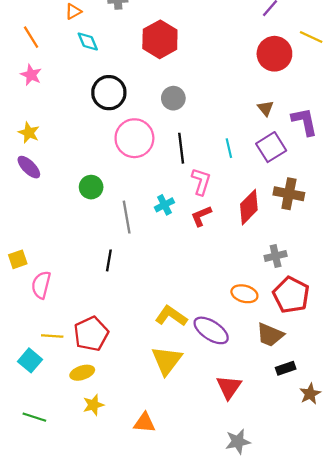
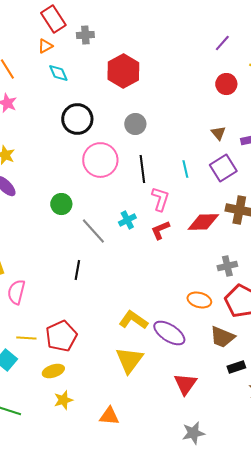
red circle: (274, 54) -> (226, 84), size x0.7
red diamond: (249, 207) -> (203, 222), turned 44
gray line: (127, 217) -> (93, 231), turned -32

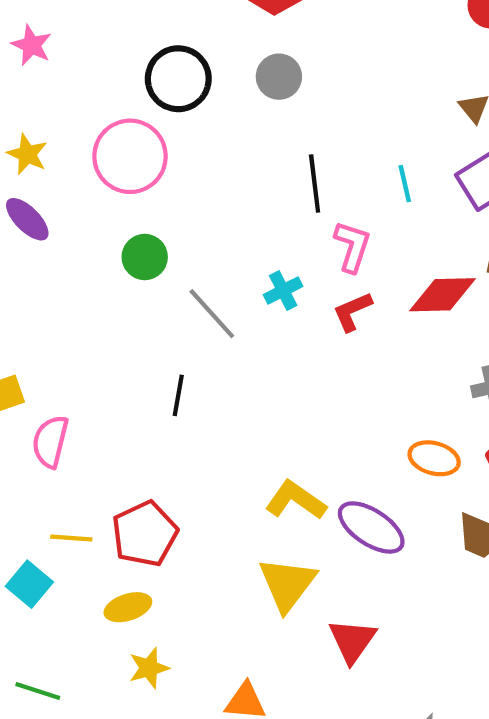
gray circle: (135, 124) -> (279, 77), moved
pink circle: (100, 160) -> (130, 156), moved
red triangle: (185, 384) -> (352, 641), moved

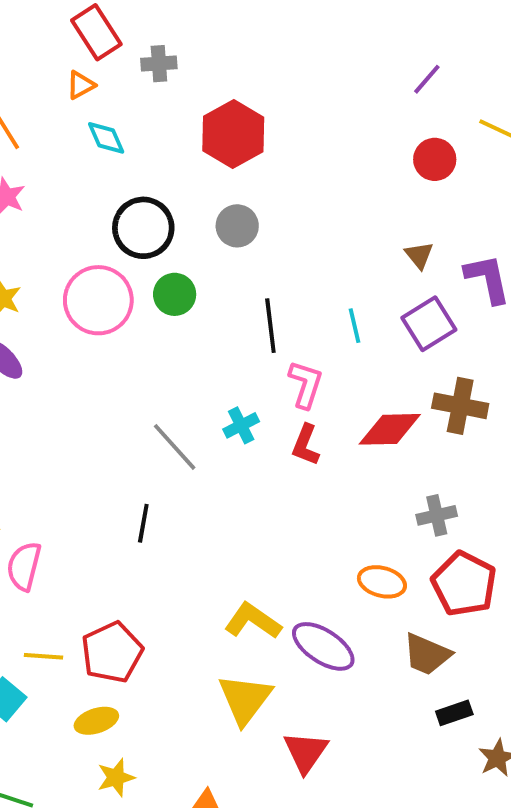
green circle: (145, 257) -> (175, 294), moved
red L-shape: (352, 311) -> (306, 445), turned -45

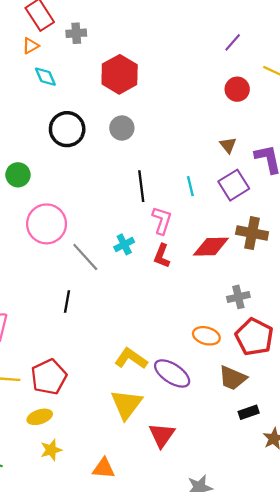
green circle: (175, 294) -> (18, 175), moved
pink circle: (98, 300) -> (47, 224), moved

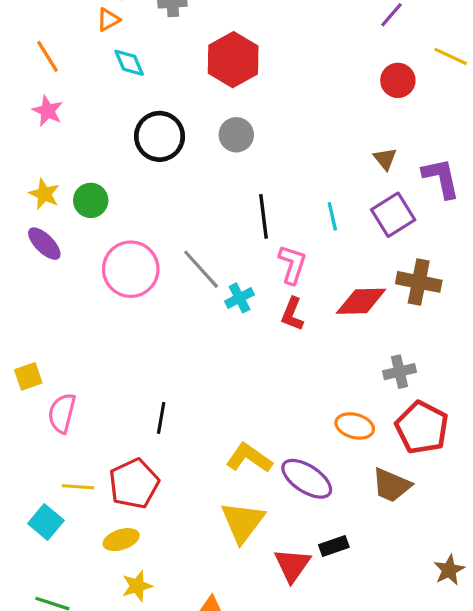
gray line: (85, 257) -> (201, 269), moved
black line: (67, 302) -> (161, 418), moved
black rectangle: (249, 412) -> (334, 546), moved

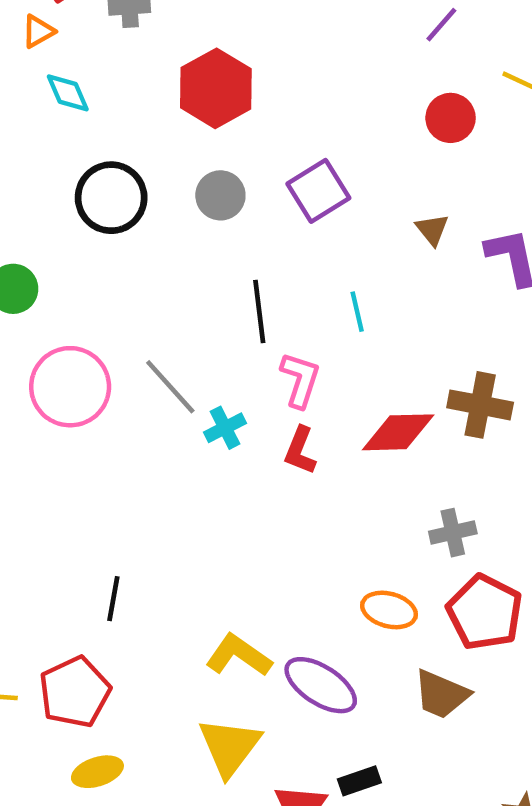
purple square: (393, 215) -> (318, 191), moved
yellow ellipse: (121, 540) -> (97, 772), moved

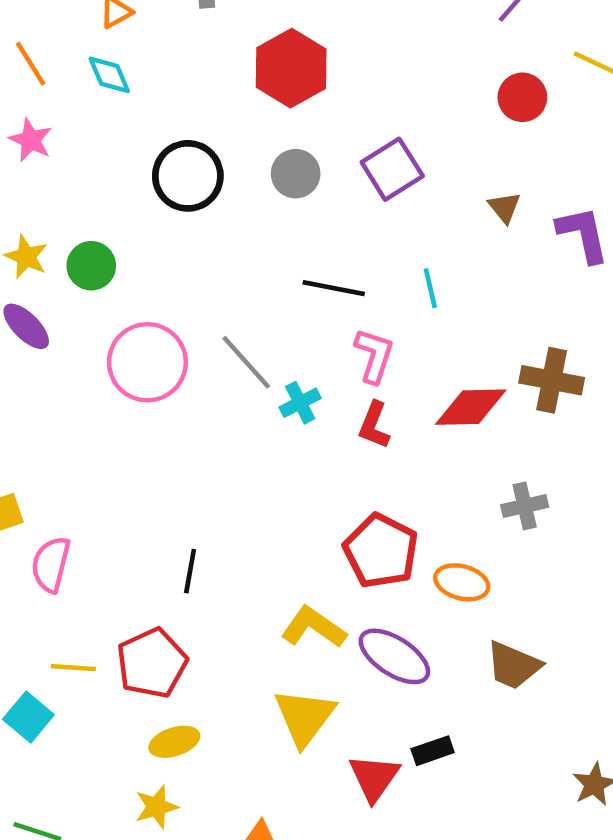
cyan diamond: (68, 93) -> (109, 75), moved
black line: (259, 312) -> (334, 288), turned -72
red pentagon: (485, 612) -> (381, 551), moved

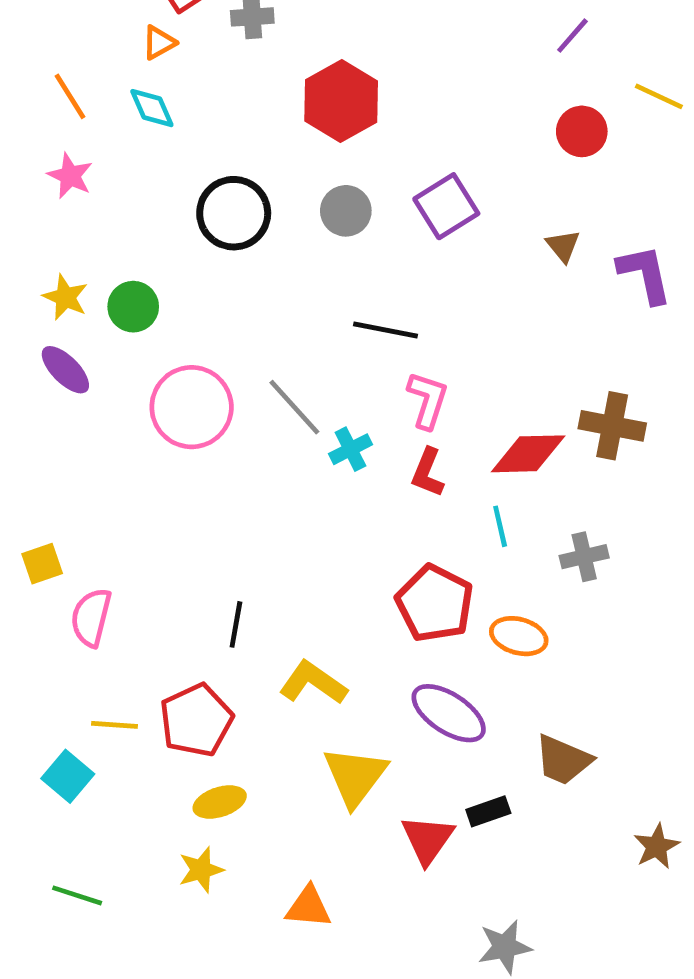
cyan line: (430, 288) -> (500, 526), moved
yellow L-shape: (314, 627) -> (313, 683), moved
brown trapezoid: (513, 665) -> (563, 760), moved

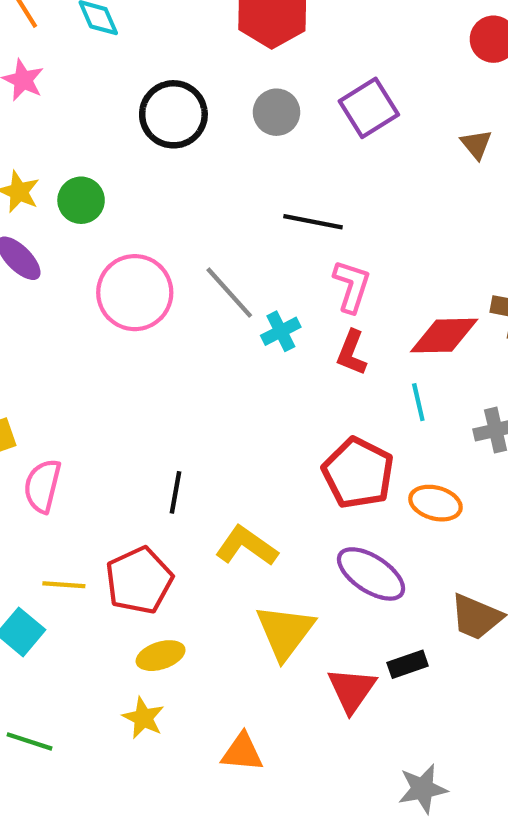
yellow star: (201, 870) -> (143, 718), turned -30

